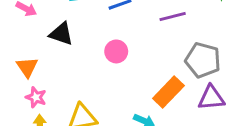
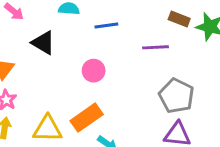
orange rectangle: (168, 92) -> (87, 118), moved

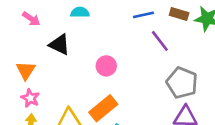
blue line: (106, 25) -> (143, 15), moved
purple line: (155, 47) -> (160, 41), turned 60

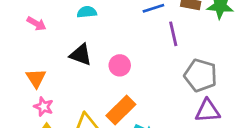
purple line: (160, 41) -> (173, 34), turned 30
black triangle: (59, 45) -> (81, 55), moved

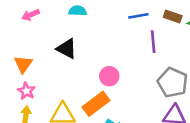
pink arrow: (36, 24) -> (31, 15), turned 120
pink circle: (120, 65) -> (109, 76), moved

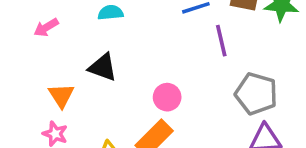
orange triangle: (23, 64) -> (61, 95), moved

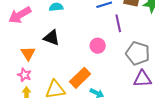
pink arrow: (46, 27) -> (20, 15), size x1.6
pink circle: (167, 97) -> (98, 46), moved

